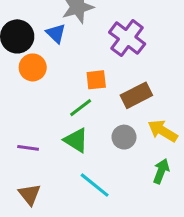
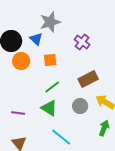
purple cross: (127, 38) -> (82, 42), size x0.7
orange square: (96, 80) -> (50, 60), moved

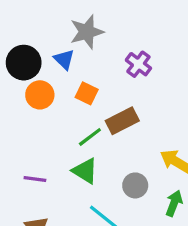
orange square: (50, 60) -> (87, 93), turned 32
brown rectangle: (88, 79) -> (122, 121), moved
gray circle: (80, 106) -> (135, 185), moved

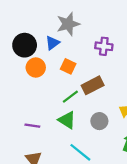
blue triangle: (64, 59) -> (52, 43), turned 40
purple cross: (138, 64) -> (104, 46), turned -30
gray circle: (135, 185) -> (99, 121), moved

